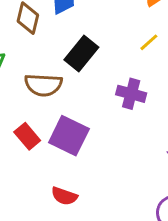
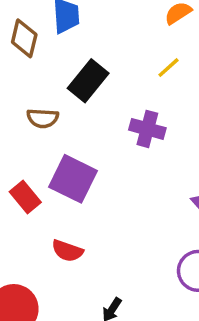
brown semicircle: (43, 85) -> (43, 118), size x0.7
red rectangle: (27, 136) -> (25, 197), moved

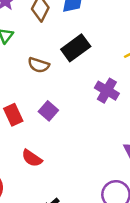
purple square: (73, 179) -> (48, 111), size x0.6

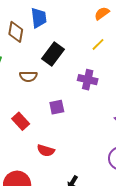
purple square: (48, 111) -> (57, 107), moved, turned -35

